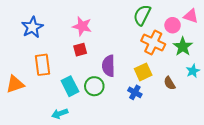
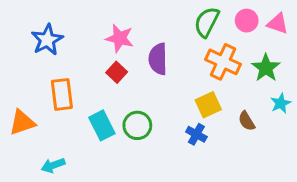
pink circle: (173, 25) -> (247, 21), moved
red square: (80, 50) -> (117, 72), turned -32
purple semicircle: (109, 66) -> (158, 59), moved
cyan arrow: (60, 114) -> (53, 165), moved

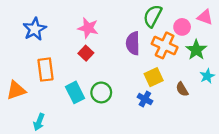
pink circle: (247, 21) -> (182, 27), moved
purple semicircle: (158, 59) -> (133, 43), moved
cyan arrow: (53, 165) -> (39, 122), turned -49

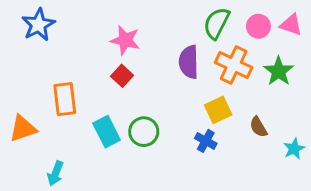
pink circle: (182, 27) -> (258, 26), moved
blue star: (35, 29) -> (38, 25), moved
cyan star: (207, 76) -> (294, 149), moved

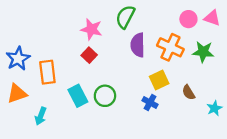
green semicircle: (217, 23) -> (125, 17), moved
blue star: (38, 25) -> (18, 59), moved
green star: (279, 71) -> (203, 52), turned -30
cyan arrow: (55, 173) -> (41, 116), moved

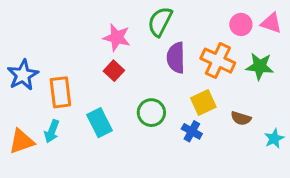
brown semicircle: (188, 92) -> (241, 118), turned -42
orange triangle: (17, 94) -> (21, 141), moved
green circle: (105, 96) -> (151, 113), moved
cyan arrow: (41, 116) -> (52, 131), moved

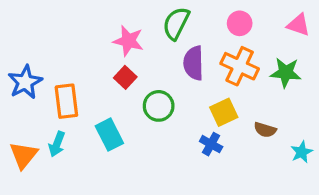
pink circle: (241, 24) -> (240, 23), moved
green circle: (151, 113) -> (159, 106), moved
orange triangle: (21, 141) -> (24, 155), turned -32

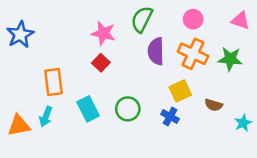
blue star: (25, 82) -> (20, 35), moved
green circle: (159, 106) -> (128, 109), moved
orange triangle: (24, 155) -> (19, 126), turned 40

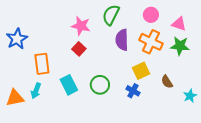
pink triangle: (240, 20) -> (179, 24), moved
blue star: (20, 35) -> (17, 39), moved
brown semicircle: (214, 105) -> (167, 82), turned 40

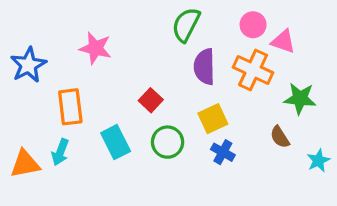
pink triangle: (179, 24) -> (283, 41), moved
pink star: (81, 26) -> (95, 48), moved
green star: (180, 46) -> (300, 98), moved
red square: (79, 49) -> (151, 100), moved
yellow square: (141, 71) -> (213, 119), moved

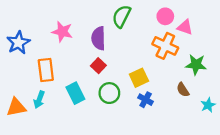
purple semicircle: (204, 67) -> (98, 38), moved

